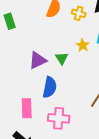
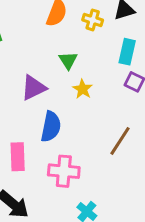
yellow star: (83, 45) -> (83, 89), moved
green triangle: (62, 58) -> (68, 60), moved

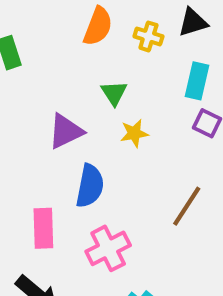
yellow star: (83, 89) -> (134, 133), turned 30
pink cross: (64, 171) -> (108, 248), turned -32

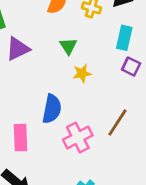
purple triangle: (66, 131) -> (18, 49), moved
pink cross: (108, 248) -> (78, 138), moved

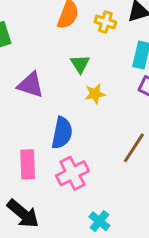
purple triangle: (18, 49) -> (31, 85), moved, turned 44
pink cross: (78, 138) -> (72, 173), moved

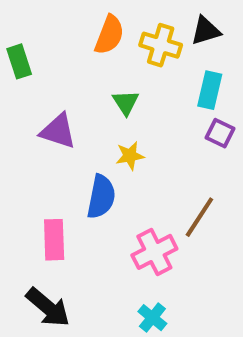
yellow cross: (105, 22) -> (161, 45), size x1.4
yellow star: (95, 94) -> (130, 156), moved
pink cross: (72, 173) -> (154, 252), moved

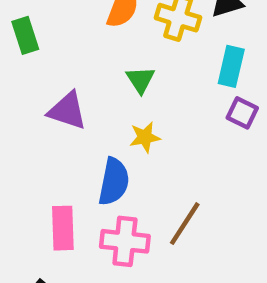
brown line: (199, 217) -> (185, 224), moved
pink cross: (154, 252) -> (125, 241), moved, turned 33

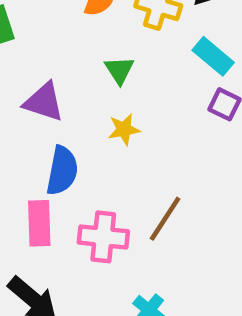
cyan rectangle: (231, 66) -> (213, 56), turned -63
blue semicircle: (114, 182) -> (62, 171), moved

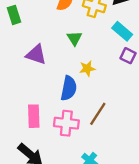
yellow star: (124, 129) -> (87, 68), moved
blue semicircle: (62, 171) -> (69, 88), moved

